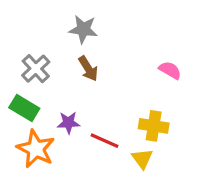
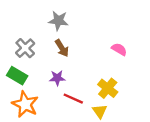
purple star: (69, 123) -> (57, 78), moved
yellow cross: (154, 126) -> (108, 88), turned 30

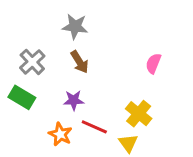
pink semicircle: (119, 49) -> (153, 63), turned -98
orange star: (25, 104) -> (60, 134), moved, size x0.7

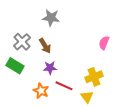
brown arrow: (80, 62) -> (45, 46), moved
yellow cross: (139, 114) -> (94, 77), turned 30

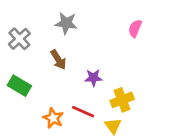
gray cross: (22, 42) -> (19, 39), moved
pink semicircle: (104, 43) -> (135, 28), moved
purple star: (50, 68) -> (93, 78), moved

